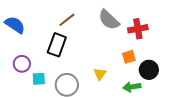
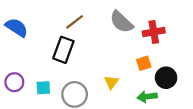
purple circle: (22, 64) -> (14, 82), moved

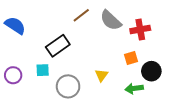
brown line: (75, 22) -> (81, 15), moved
black rectangle: (63, 50) -> (58, 46), turned 35
cyan square: (43, 88) -> (43, 70), moved

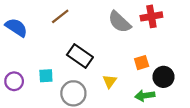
brown line: (81, 15) -> (60, 16), moved
red cross: (140, 29) -> (151, 16), moved
black rectangle: (58, 46) -> (80, 56), moved, turned 70

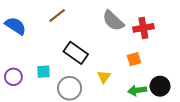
red cross: (151, 16) -> (143, 28), moved
black circle: (163, 77) -> (160, 86), moved

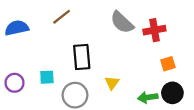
blue semicircle: (15, 26) -> (17, 28), turned -45
black rectangle: (76, 53) -> (82, 57), turned 50
orange square: (134, 59) -> (168, 64), moved

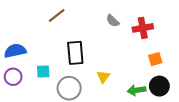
gray semicircle: (122, 22) -> (113, 21), size x0.6
blue semicircle: (17, 28) -> (15, 51), moved

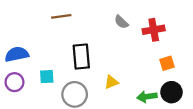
brown line: (57, 16) -> (61, 16), turned 30
yellow triangle: (103, 77) -> (111, 82), turned 32

